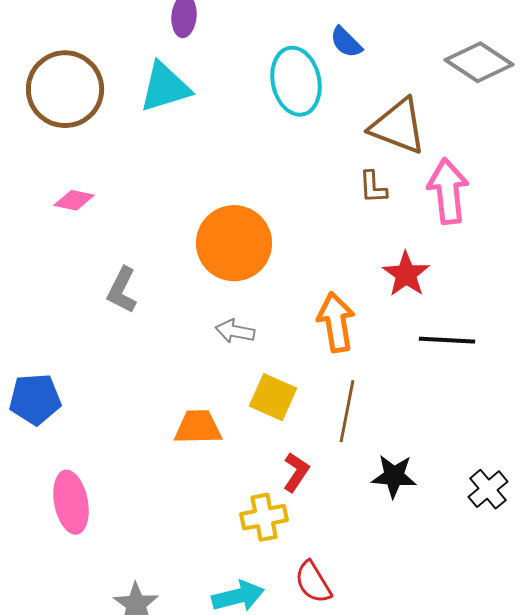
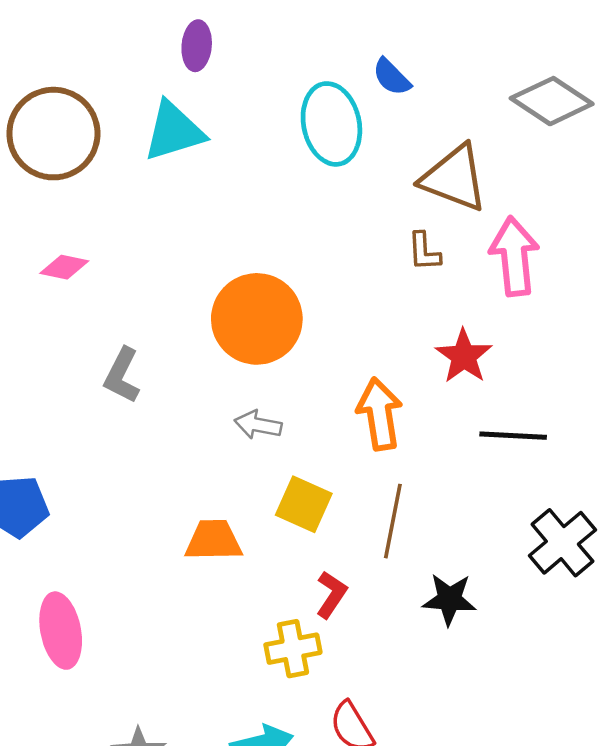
black cross: (488, 489) -> (562, 543), moved, size x1.4

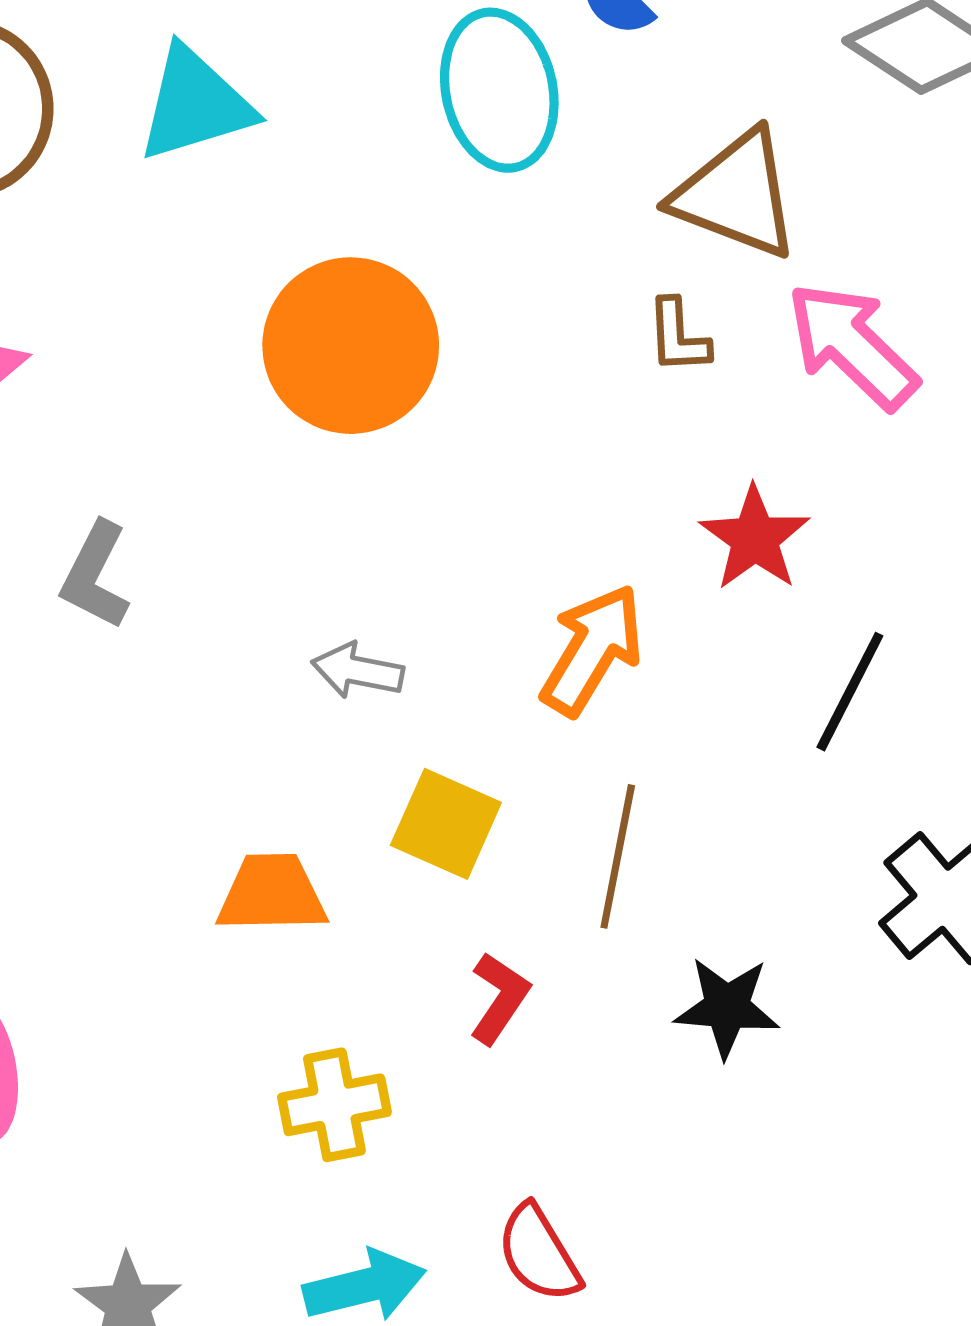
pink arrow: (514, 256) -> (852, 346), turned -40
orange circle: (257, 319) -> (351, 346), moved
orange arrow: (380, 414) -> (592, 650), turned 40
black line: (513, 436) -> (850, 692), turned -66
yellow cross: (293, 649) -> (334, 1105), moved

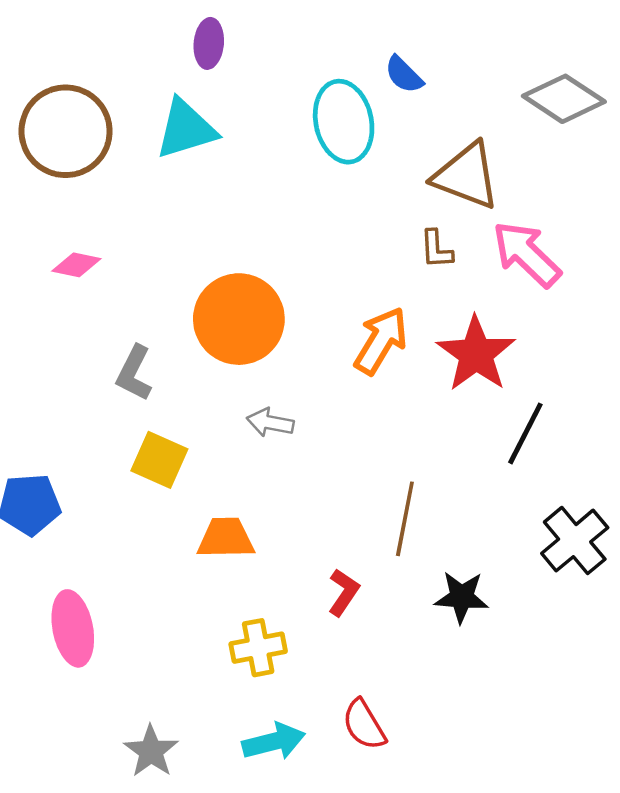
orange circle: (351, 346) -> (239, 319), moved
red star: (755, 538) -> (476, 354), size x1.4
orange arrow: (592, 650) -> (381, 341), moved
yellow square: (446, 824) -> (159, 460), moved

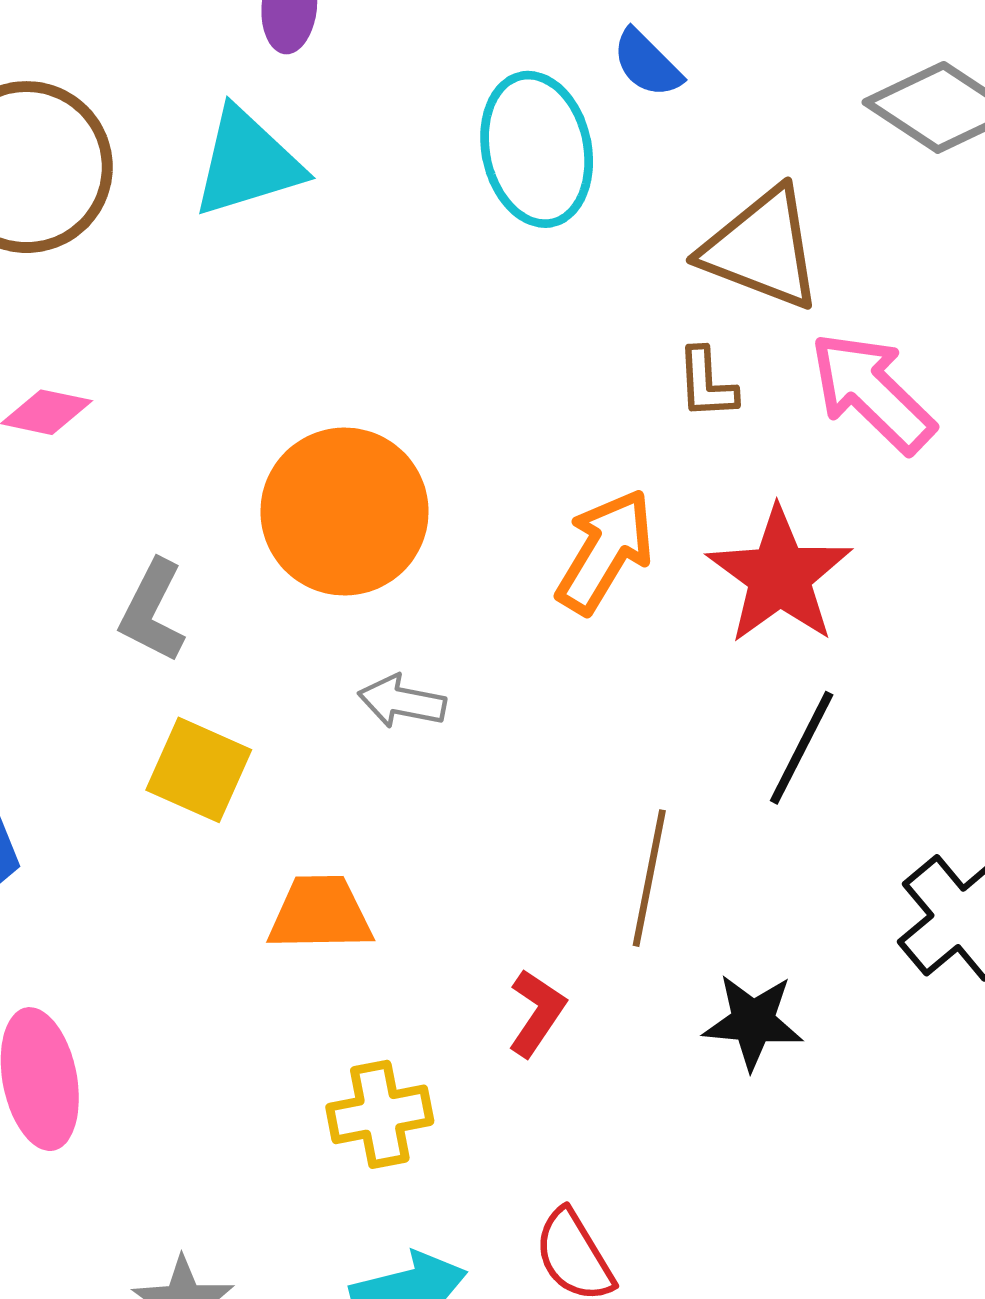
black line: (525, 433) -> (802, 748), moved

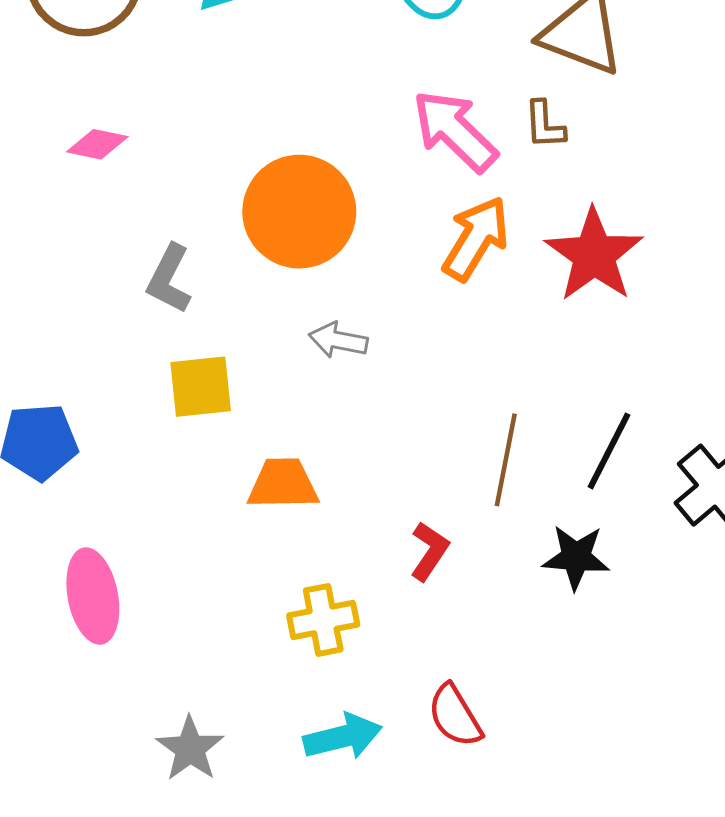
pink arrow: (872, 392) -> (455, 131), moved
black line: (802, 748) -> (609, 451), moved
yellow square: (199, 770) -> (201, 387), turned -30

